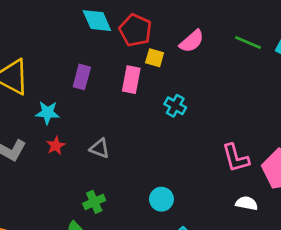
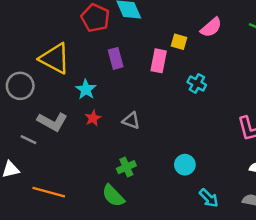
red pentagon: (135, 30) -> (95, 18), moved
purple rectangle: (82, 77) -> (116, 58), turned -30
cyan star: (47, 113) -> (86, 89), turned 30

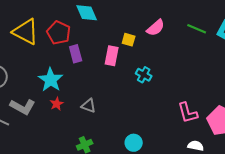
red pentagon: (95, 18) -> (59, 33), moved
yellow triangle: (55, 58) -> (26, 32), moved
cyan star: (86, 89) -> (51, 80), size x1.4

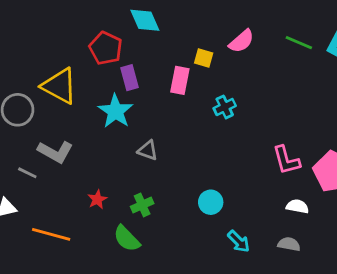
yellow triangle: (26, 32) -> (60, 86), moved
cyan cross: (144, 75) -> (225, 107), turned 35
cyan star: (51, 80) -> (115, 111), moved
red star: (57, 104) -> (97, 199), moved

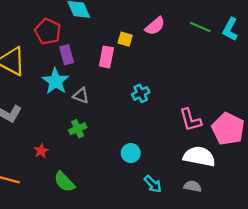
cyan cross: (225, 107) -> (141, 93), moved
gray triangle: (148, 150) -> (81, 96), moved
green cross: (142, 205) -> (78, 129), moved
white semicircle: (297, 206) -> (199, 156), size x1.8

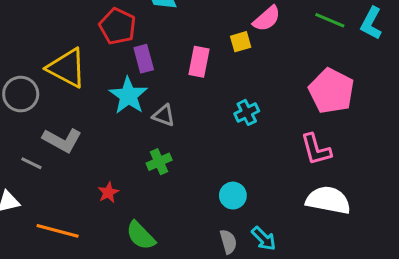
yellow square: (125, 39) -> (241, 42), moved, turned -32
pink pentagon: (228, 129) -> (331, 91), moved
gray semicircle: (193, 186) -> (228, 242), moved, turned 63

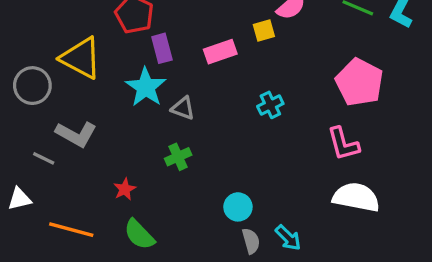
pink rectangle: (199, 62) -> (220, 52), turned 60
cyan circle: (233, 196) -> (238, 207), moved
green semicircle: (141, 236) -> (139, 234), moved

